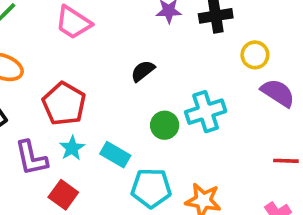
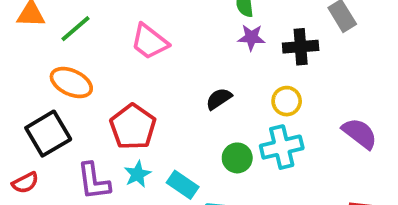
yellow circle: (255, 55) -> (287, 101), moved

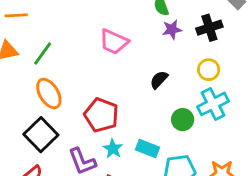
pink trapezoid: (149, 42) -> (114, 42), moved
orange ellipse: (71, 83) -> (49, 93), turned 48

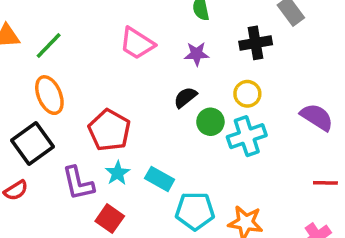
purple star: (172, 29) -> (197, 54), moved
green circle: (183, 120) -> (210, 122), moved

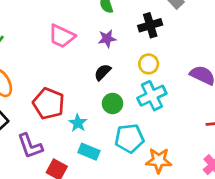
green circle: (210, 122) -> (113, 103), moved
cyan star: (117, 173) -> (78, 123), moved
cyan rectangle: (160, 179) -> (89, 152), moved
cyan pentagon: (195, 211) -> (129, 138), moved

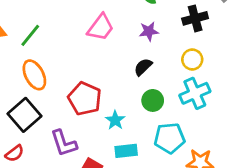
pink trapezoid: (62, 36) -> (101, 27), turned -80
cyan rectangle: (89, 152) -> (126, 151), turned -30

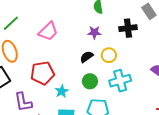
pink trapezoid: (101, 27) -> (48, 31), moved
yellow circle: (192, 59) -> (109, 55), moved
red pentagon: (85, 99) -> (43, 73), turned 30

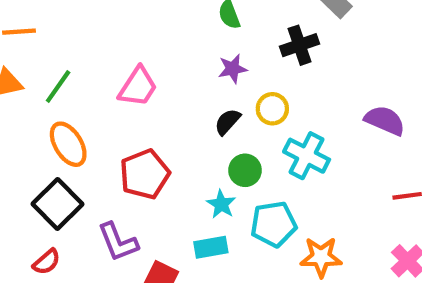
cyan cross: (120, 81) -> (307, 156), turned -35
cyan star: (62, 91) -> (221, 204), moved

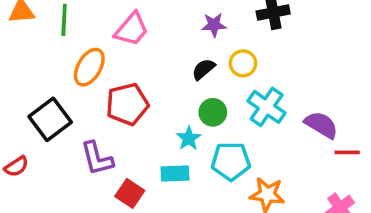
green line: (58, 86) -> (64, 20), turned -40
purple semicircle: (385, 120) -> (321, 125), moved
orange ellipse: (68, 144) -> (89, 67), moved, turned 54
red semicircle: (47, 262) -> (16, 167), moved

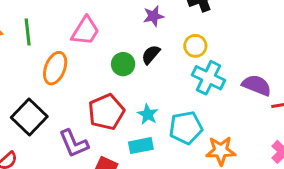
yellow circle: (243, 63) -> (195, 46), moved
red pentagon: (127, 104) -> (106, 112), moved
green circle: (213, 112) -> (123, 64), moved

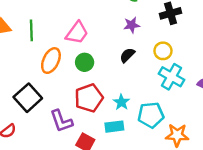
green circle: (123, 64) -> (85, 62), moved

